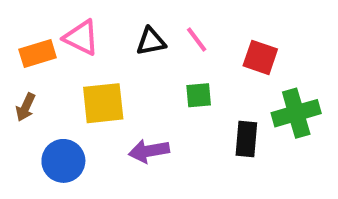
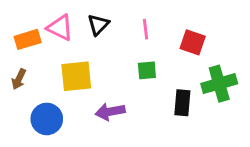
pink line: (197, 40) -> (145, 29), turned 30
black triangle: (151, 42) -> (98, 25), moved, turned -35

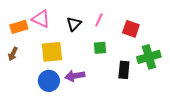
black triangle: (98, 25) -> (74, 24), moved
pink line: (145, 29) -> (99, 20), turned 32
blue circle: (47, 119) -> (49, 81), moved

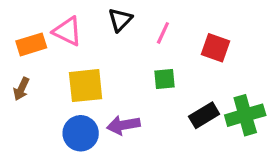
black triangle: (74, 24) -> (120, 20), moved
green cross: (149, 57) -> (245, 115), moved
black rectangle: (124, 70) -> (204, 115), turned 54

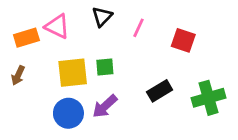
green square: (165, 79) -> (105, 67), moved
black rectangle: (204, 115) -> (160, 91), moved
purple arrow: (123, 125) -> (105, 106), turned -32

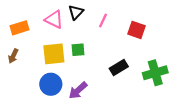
pink triangle: (57, 26) -> (54, 19), moved
purple arrow: (105, 106) -> (78, 91), moved

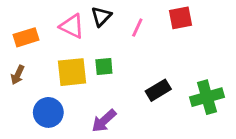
red square: (136, 30) -> (181, 18), moved, turned -30
blue circle: (51, 84) -> (48, 112), moved

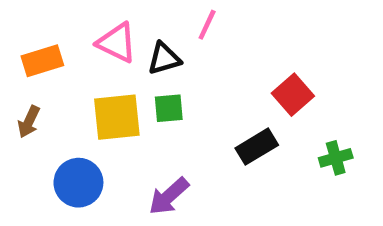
black triangle: (101, 16) -> (164, 59), moved, turned 30
red square: (181, 18) -> (293, 95), moved, turned -30
pink line: (137, 28) -> (207, 25), moved
green cross: (207, 97) -> (336, 158), size x0.6

